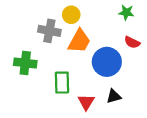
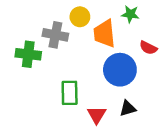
green star: (126, 12) -> (130, 14), moved
orange trapezoid: (79, 41) -> (104, 34), moved, turned 145
green cross: (25, 63) -> (28, 54), moved

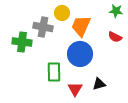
green star: (130, 14) -> (116, 11), moved
orange trapezoid: (104, 34) -> (81, 26), turned 30
blue circle: (120, 70) -> (80, 54), moved

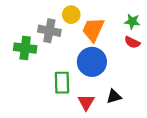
green star: (116, 11) -> (132, 22), moved

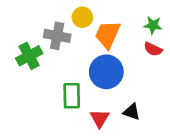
green cross: (25, 48) -> (29, 56), turned -35
black triangle: (114, 96) -> (132, 112), turned 35

